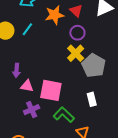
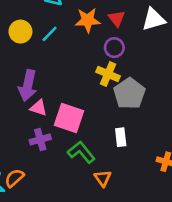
yellow cross: (76, 53) -> (108, 74), turned -30
purple arrow: (16, 70) -> (28, 86), size x1.6

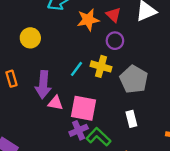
cyan line: (50, 34) -> (76, 69), moved
yellow cross: (108, 74) -> (101, 66), moved
purple cross: (40, 139) -> (79, 130), moved

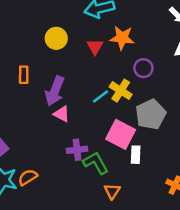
red triangle: (113, 15) -> (95, 47), moved
cyan line: (76, 69) -> (100, 97), moved
pink square: (84, 108) -> (121, 134), moved

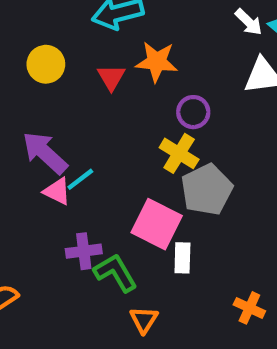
purple arrow: (55, 91) -> (45, 153), turned 112
yellow cross: (121, 91) -> (179, 153), moved
cyan line: (100, 97) -> (80, 179), moved

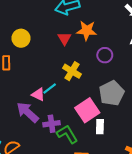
yellow circle: (46, 64) -> (21, 38), moved
purple arrow: (45, 153) -> (28, 112), moved
yellow cross: (179, 153) -> (72, 71), moved
pink square: (157, 224) -> (87, 110), turned 30

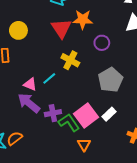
red triangle: (64, 38) -> (61, 28), size x1.5
pink triangle: (38, 94) -> (30, 84), moved
pink square: (87, 110) -> (86, 116), moved
white rectangle: (100, 127) -> (109, 114), moved, turned 48

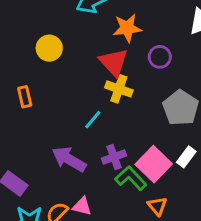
red triangle: (61, 28) -> (114, 62), moved
yellow circle: (18, 30) -> (49, 48), moved
pink triangle: (30, 84) -> (82, 206), moved
purple cross: (53, 113) -> (114, 157), moved

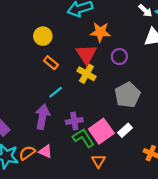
orange rectangle: (25, 97) -> (51, 63), moved, turned -48
cyan line: (93, 120) -> (56, 92), moved
purple arrow: (69, 159) -> (42, 117), turned 60

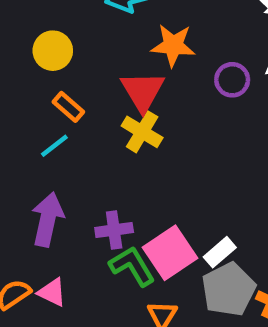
purple circle: (119, 57) -> (232, 80), moved
cyan line: (56, 92) -> (54, 146), moved
gray pentagon: (127, 95) -> (229, 289), moved

